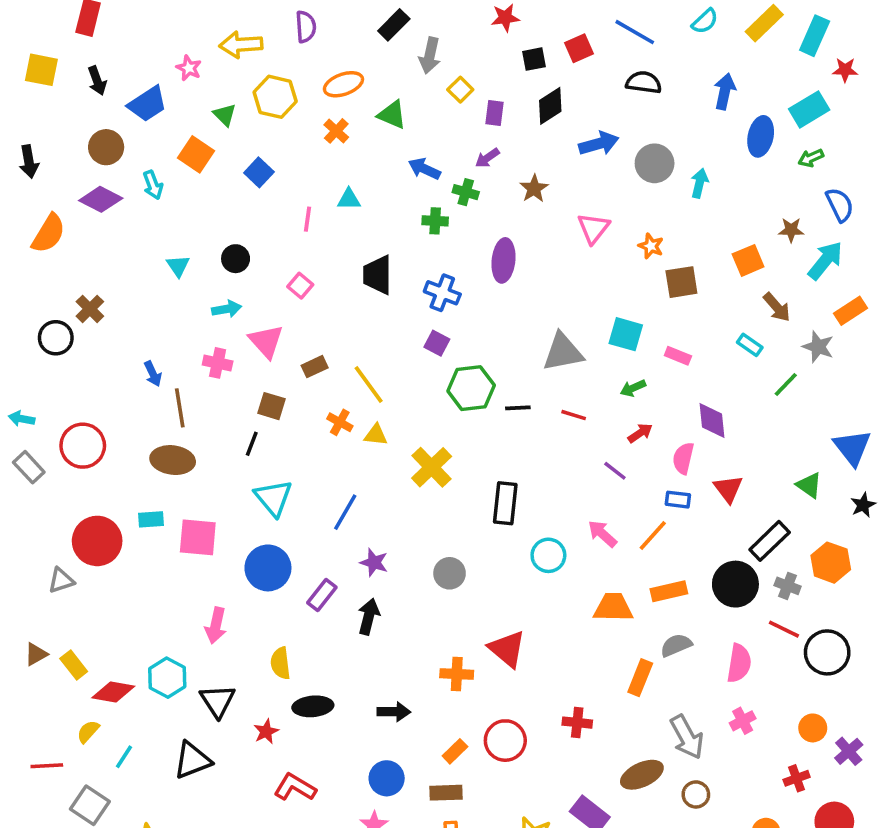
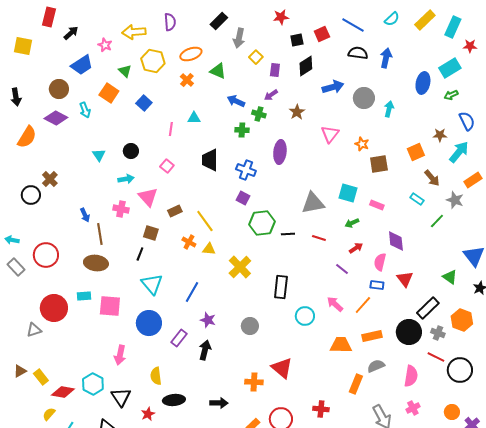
black arrow: (97, 81) -> (71, 33), moved, turned -112
blue arrow: (725, 91) -> (386, 58), moved

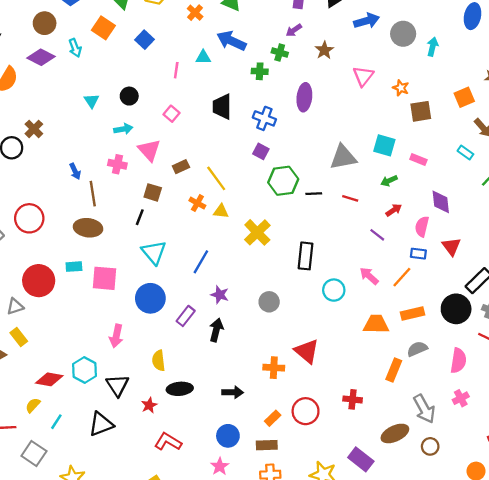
blue arrow: (236, 101) -> (231, 41), moved, size x1.4
yellow rectangle: (41, 377) -> (19, 337), moved

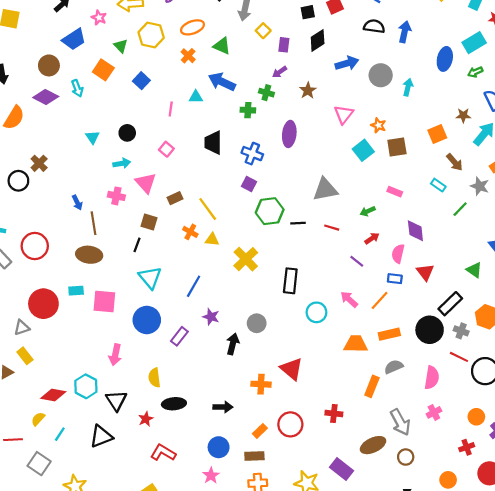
cyan square: (384, 145) -> (363, 150), moved, turned 36
black arrow: (216, 330) -> (233, 344), moved

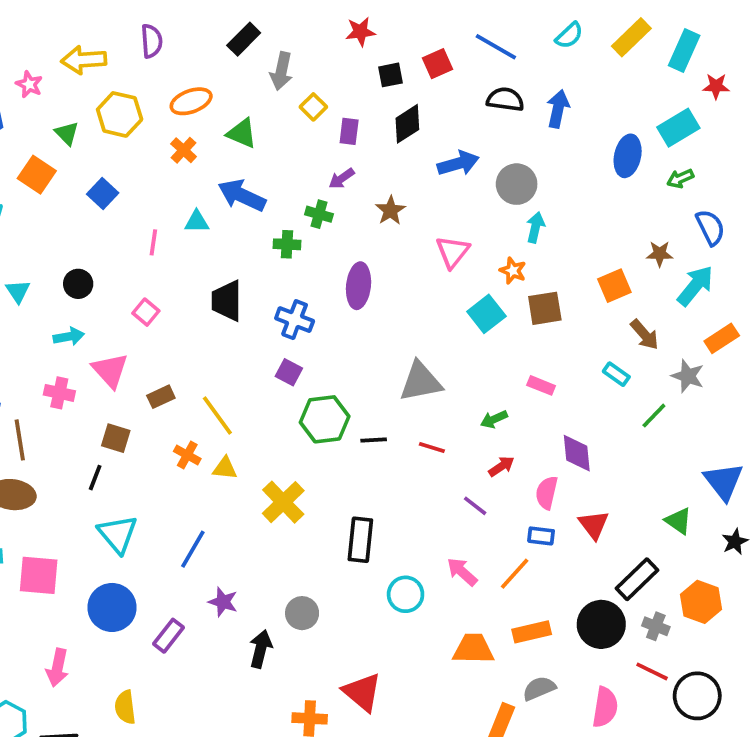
cyan arrow: (408, 87) -> (535, 227), moved

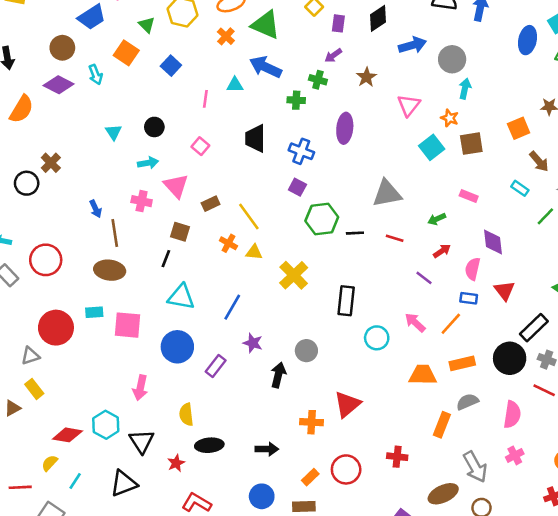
green triangle: (242, 133) -> (266, 25), size x1.4
cyan triangle: (118, 534) -> (181, 297), turned -40
red triangle: (362, 692) -> (347, 404), turned 40

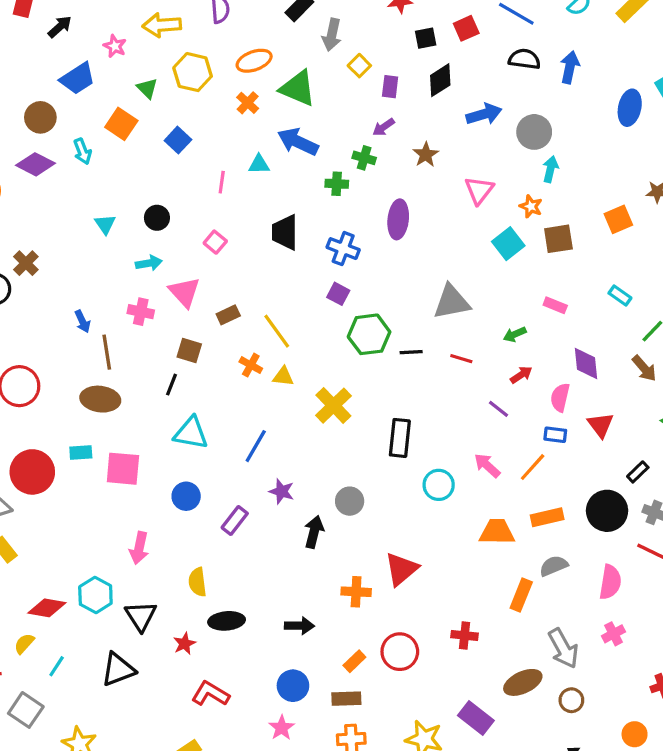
brown arrow: (539, 161) -> (644, 368), moved
black rectangle: (534, 328) -> (638, 472), size x0.6
blue circle: (177, 347) -> (186, 496), size x0.7

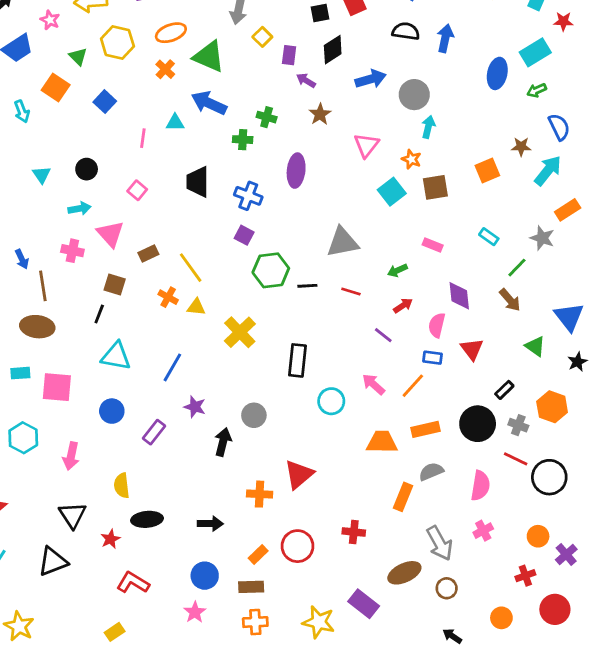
purple arrow: (384, 127) -> (306, 80), moved, turned 66
cyan hexagon: (95, 595) -> (23, 438), moved

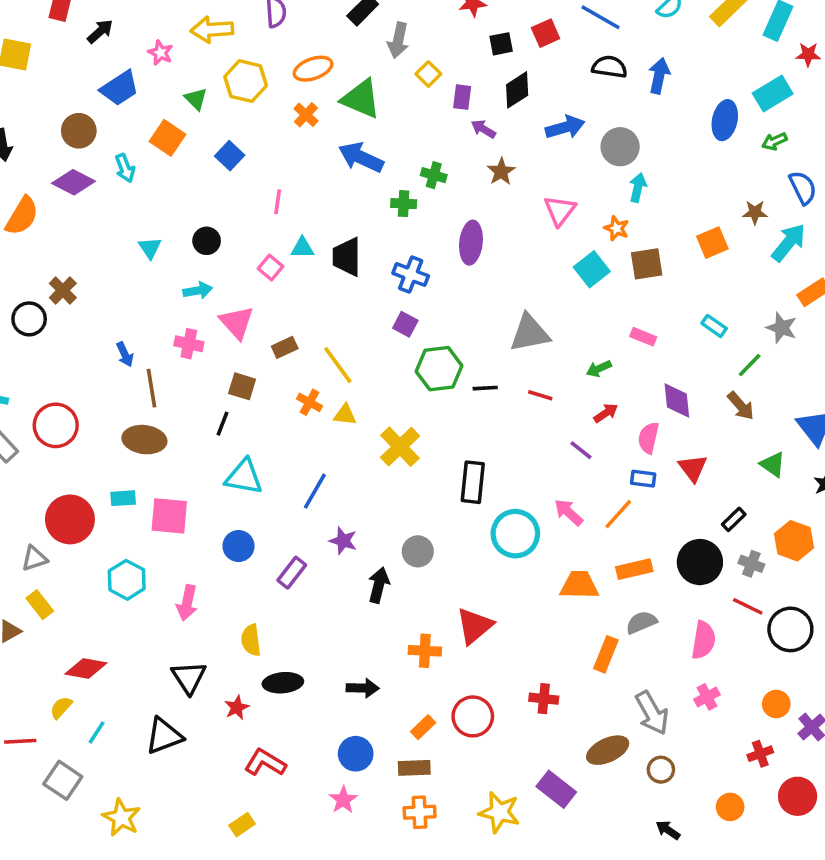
cyan triangle: (175, 123) -> (302, 248), moved
cyan circle: (331, 401) -> (515, 534), size x1.4

